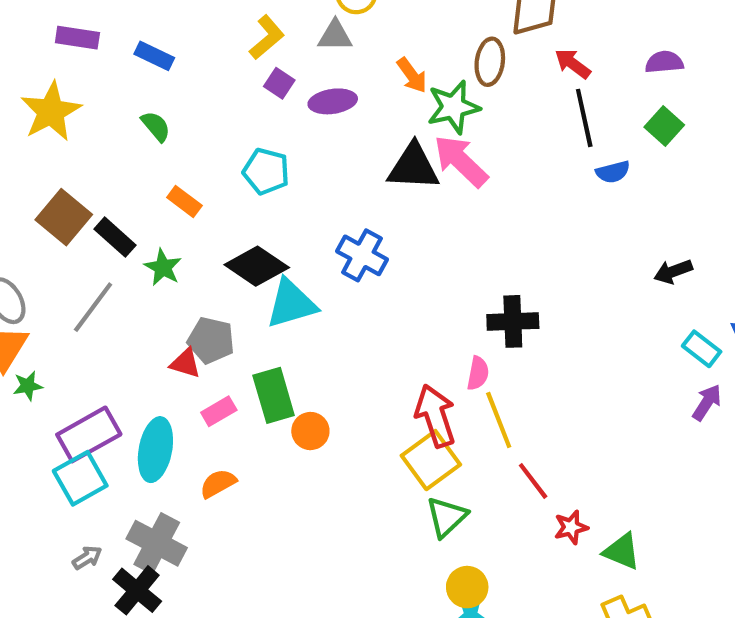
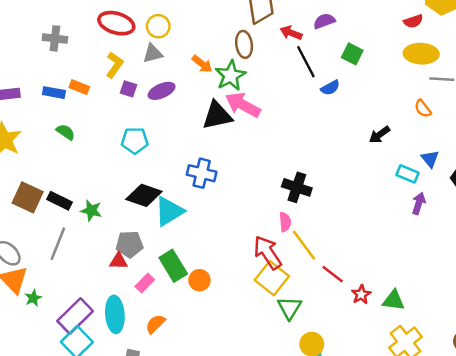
purple semicircle: (664, 62) -> (324, 21), moved
orange rectangle: (184, 201) -> (79, 87), moved
black cross: (513, 321) -> (297, 187), turned 36

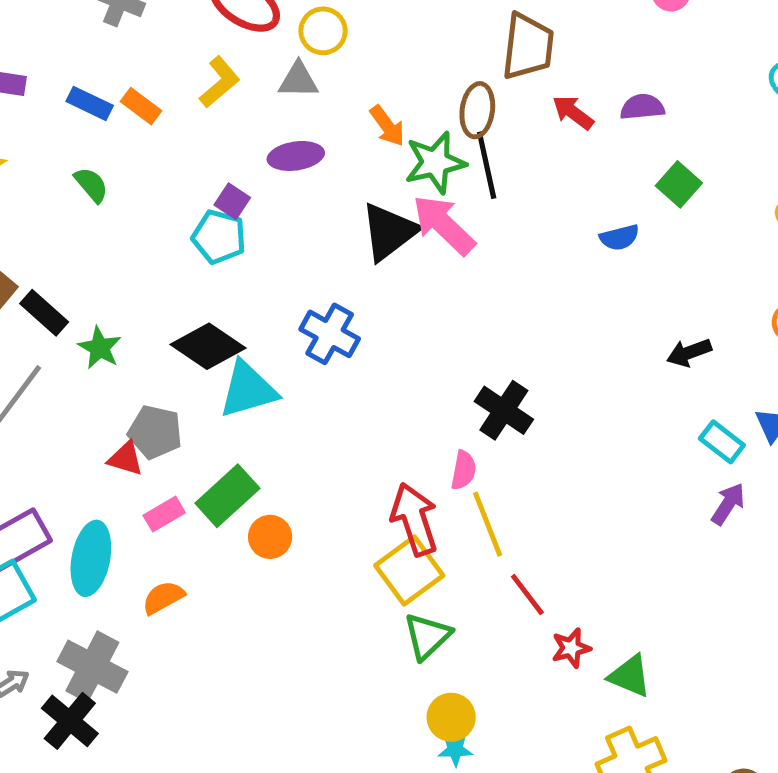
black line: (306, 62) -> (487, 165), moved
purple square: (129, 89) -> (232, 201), moved
black triangle: (217, 115) -> (389, 232), turned -40
green rectangle: (173, 266) -> (227, 496), turned 64

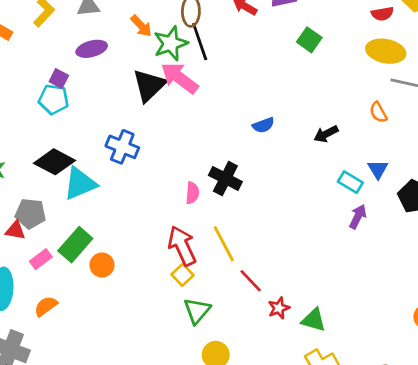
blue semicircle: (619, 237) -> (263, 125), moved
pink semicircle: (464, 470) -> (192, 193), moved
yellow square: (409, 570) -> (183, 275), size x0.6

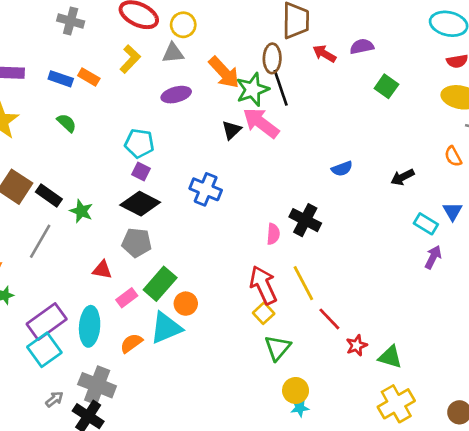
orange arrow: (141, 26) -> (224, 72), size x1.5
purple square: (59, 78) -> (141, 171), moved
black triangle: (149, 85) -> (232, 130), size x0.6
cyan triangle: (80, 184) -> (166, 328), moved
gray pentagon: (30, 213) -> (137, 243), moved

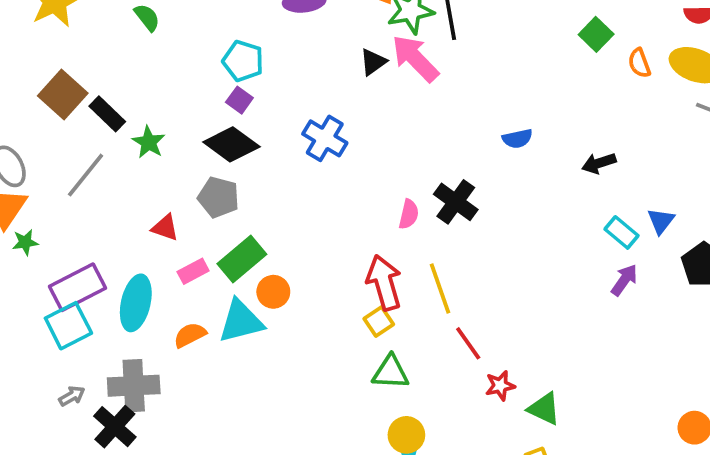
orange semicircle: (453, 156) -> (639, 63), moved
green triangle: (278, 348) -> (391, 372), turned 44
gray cross: (97, 385) -> (134, 386), turned -33

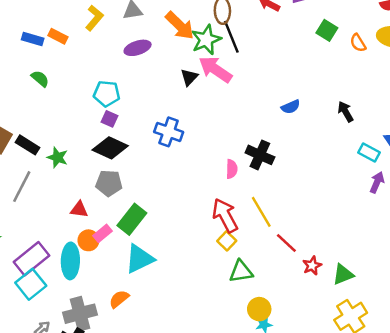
black arrow: (599, 163) -> (346, 112), turned 90
orange circle: (273, 292) -> (88, 240), moved
orange semicircle: (190, 335) -> (119, 299), moved
green triangle: (544, 409) -> (343, 274), turned -35

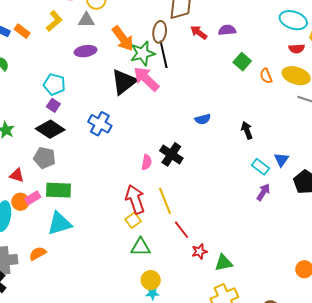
black triangle: (189, 77) -> (124, 82), size x1.8
green rectangle: (132, 219) -> (59, 190), turned 45

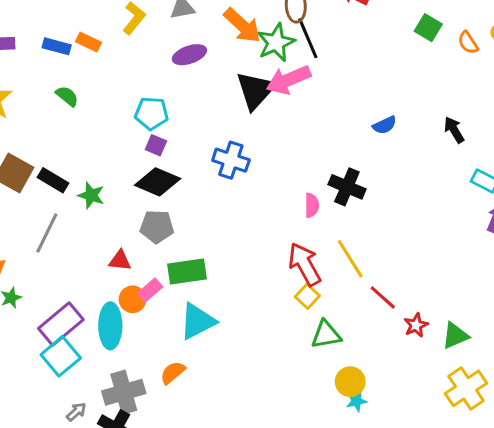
pink arrow: (146, 79) -> (288, 80), turned -56

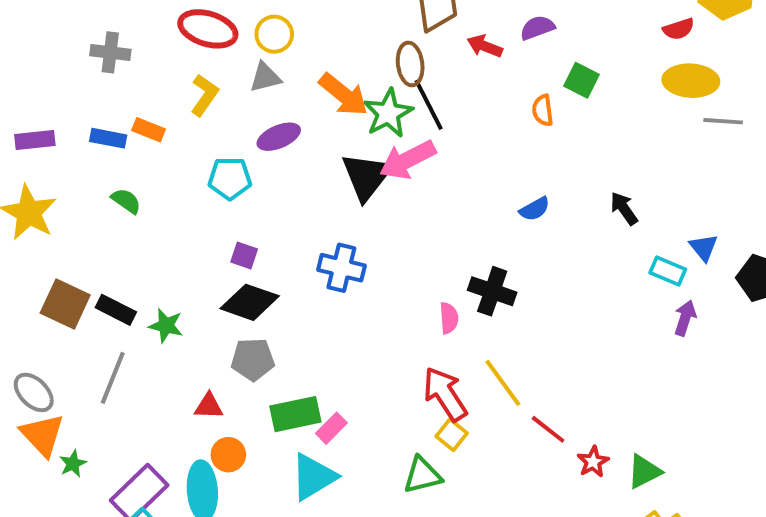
orange semicircle: (468, 43) -> (543, 110), moved, turned 30
cyan pentagon: (152, 113) -> (230, 178), moved
pink rectangle: (150, 290) -> (331, 428), moved
green triangle: (326, 335) -> (422, 475), moved

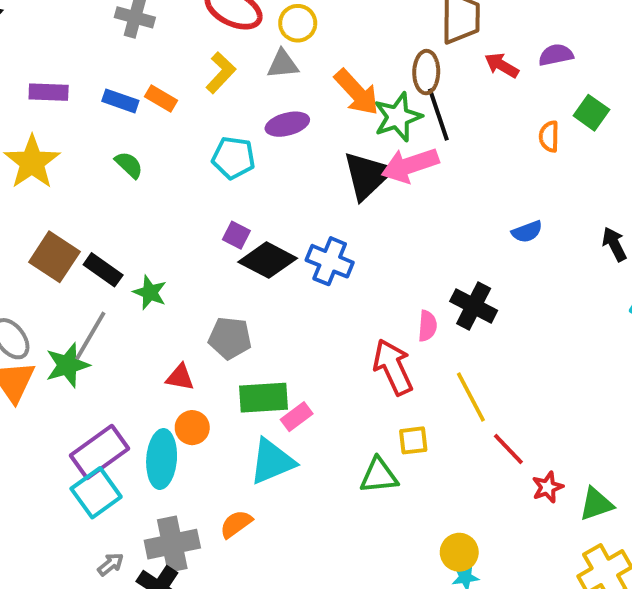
black diamond: (250, 302) -> (268, 260), moved
red arrow: (445, 394) -> (393, 367), moved
yellow square: (452, 435) -> (413, 440), turned 36
green star: (73, 464) -> (67, 365), moved, size x1.6

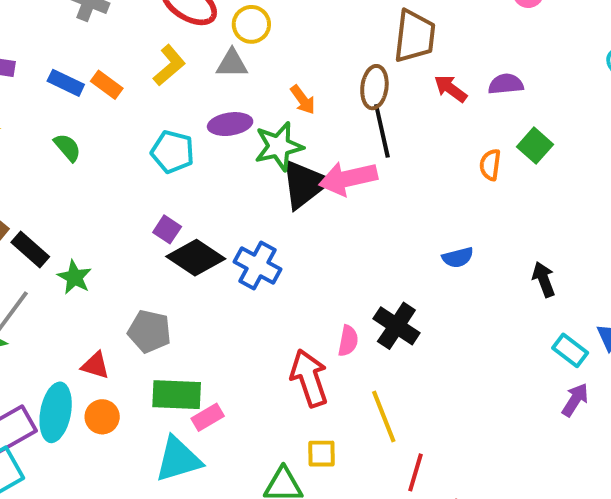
orange arrow: (357, 92) -> (303, 100), size x0.6
green star: (398, 117) -> (279, 146), moved
red line: (508, 449) -> (416, 472), turned 54
cyan ellipse: (162, 459) -> (56, 412), moved

